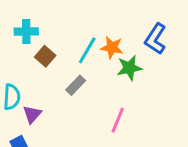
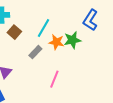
orange star: (112, 47) -> (56, 42), moved
pink line: (118, 120) -> (54, 79), moved

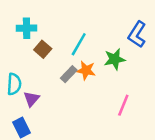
orange star: (56, 42) -> (86, 70), moved
pink line: (54, 79) -> (123, 105), moved

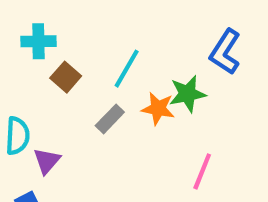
orange star: (86, 70) -> (158, 108), moved

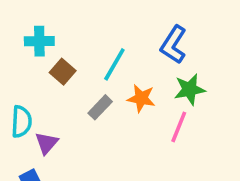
blue L-shape: (225, 52) -> (173, 45), moved
green star: (187, 94) -> (190, 89), moved
pink line: (202, 171) -> (179, 127), moved

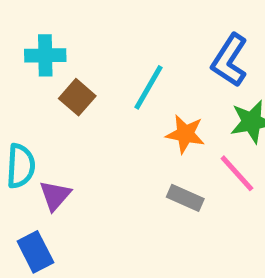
gray rectangle: (100, 107) -> (185, 198), moved, turned 70
pink line: (179, 127) -> (237, 173), turned -64

